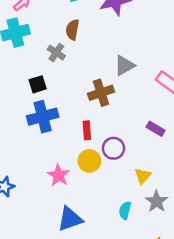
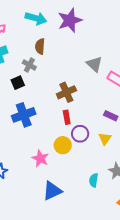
gray triangle: (124, 65) -> (94, 64), moved, turned -42
black square: (38, 84) -> (18, 83), moved
red rectangle: (87, 130) -> (67, 117), moved
yellow triangle: (143, 176) -> (105, 139), moved

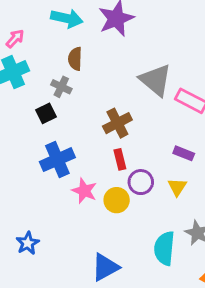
gray triangle: (94, 64) -> (156, 80), size x1.4
pink star: (40, 158) -> (84, 191), moved
cyan semicircle: (94, 180) -> (164, 248), size x1.6

